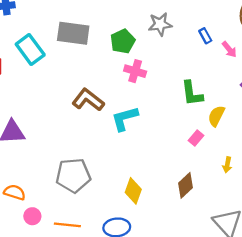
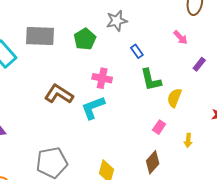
blue rectangle: (205, 36) -> (137, 51), moved
pink cross: (135, 71) -> (102, 78), moved
pink rectangle: (196, 138) -> (159, 127), moved

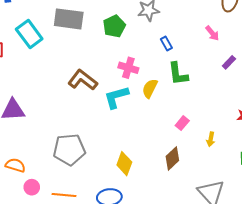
yellow semicircle: (174, 98) -> (150, 88), moved

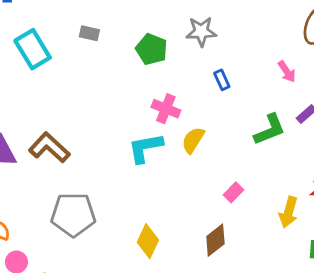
gray rectangle: (69, 19) -> (89, 33), size x0.5
green pentagon: (114, 26) -> (152, 49), turned -30
green L-shape: (178, 74) -> (270, 130), moved, turned -110
brown L-shape: (83, 80) -> (49, 147), moved
yellow arrow: (211, 139) -> (289, 212), moved, size x1.5

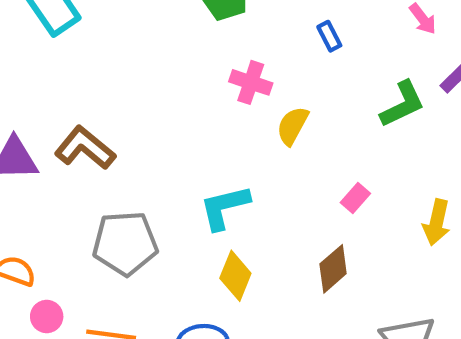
cyan L-shape: (145, 148) -> (225, 207), moved

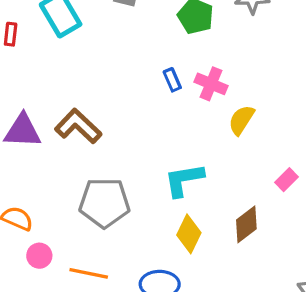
blue rectangle: (329, 36) -> (172, 80), moved
brown diamond: (333, 269) -> (246, 224), moved

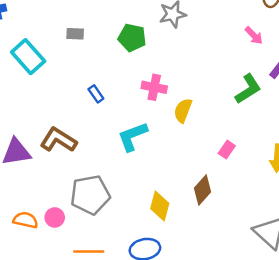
blue rectangle: (172, 80) -> (96, 94), moved
cyan L-shape: (184, 180) -> (132, 136), moved
pink circle: (39, 256) -> (55, 217), moved

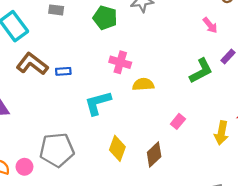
blue rectangle: (96, 94) -> (63, 71), moved, turned -64
yellow semicircle: (183, 110) -> (143, 84), turned 60
brown L-shape: (58, 140) -> (32, 64), moved
yellow diamond: (160, 206) -> (117, 148), moved

